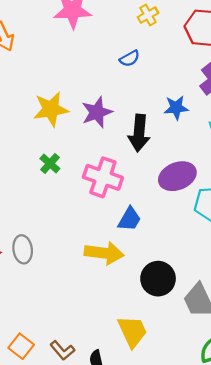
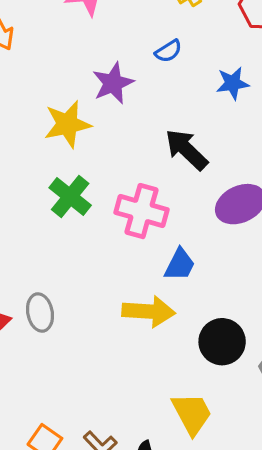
blue star: (176, 108) -> (233, 83), moved
purple star: (97, 112) -> (113, 83), moved
black arrow: (139, 133) -> (186, 150), turned 132
green cross: (50, 164) -> (70, 196), size x1.5

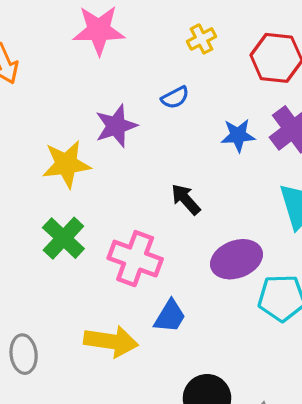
black arrow: (186, 150) -> (186, 199), size x0.7
yellow arrow: (149, 311) -> (111, 341), moved

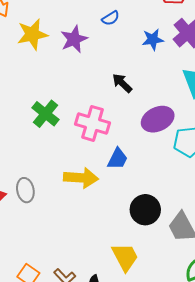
yellow star: (66, 164) -> (32, 34), moved

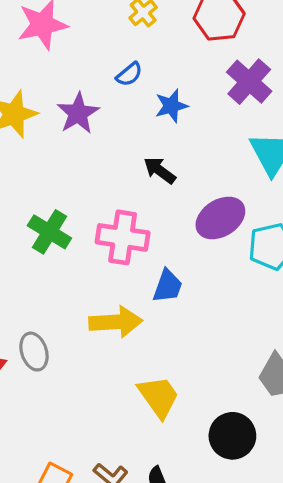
blue star: (153, 39) -> (171, 106), moved
black circle: (145, 210) -> (232, 436), moved
yellow trapezoid: (125, 257) -> (159, 397), moved

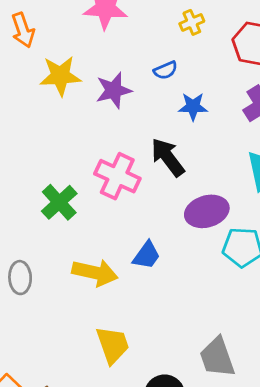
black arrow: (160, 170) -> (168, 157), size x1.4
green cross: (49, 232) -> (59, 202), moved
pink cross: (123, 237) -> (117, 176), moved

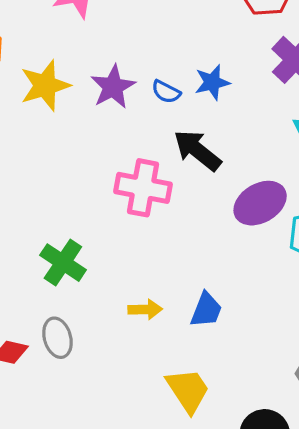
blue semicircle: (166, 70) -> (166, 92), moved, turned 65
green cross: (59, 202) -> (63, 263), moved
blue trapezoid: (147, 255) -> (206, 310), moved
yellow arrow: (95, 273) -> (145, 309), size x0.6

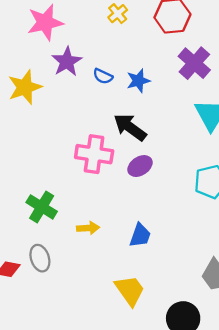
purple star: (113, 87) -> (67, 62), moved
blue semicircle: (166, 92) -> (103, 76), moved
purple ellipse: (260, 203) -> (140, 166), moved, size x0.7
yellow arrow: (145, 309) -> (88, 228), moved

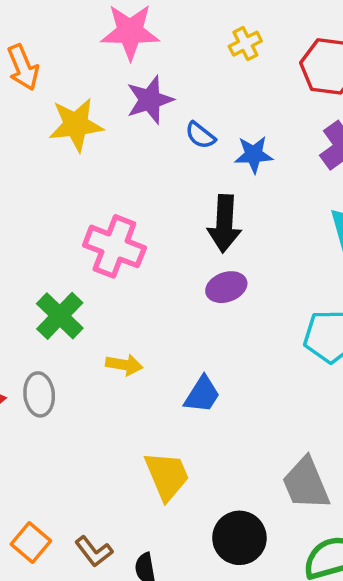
black arrow: (130, 127) -> (224, 224), turned -136
pink cross: (94, 154) -> (114, 246), moved

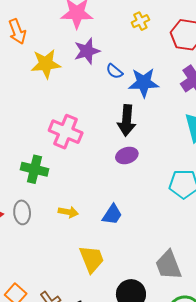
blue star: (254, 155) -> (144, 83), size x1.4
green cross: (60, 316) -> (35, 169), turned -32
yellow arrow: (124, 365) -> (68, 212), moved

